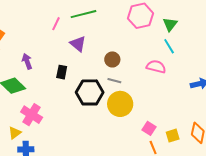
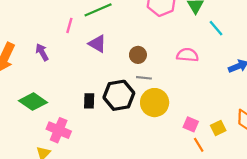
cyan line: (169, 46) -> (216, 28), moved
purple arrow: (27, 61) -> (42, 52), moved
black rectangle: (62, 72) -> (89, 101), moved

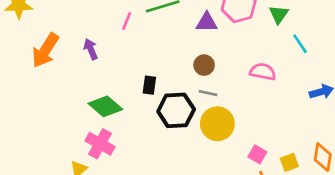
purple triangle: (97, 44) -> (207, 22), moved, turned -36
black rectangle: (89, 101) -> (149, 85), moved
green diamond: (33, 102) -> (105, 106), moved

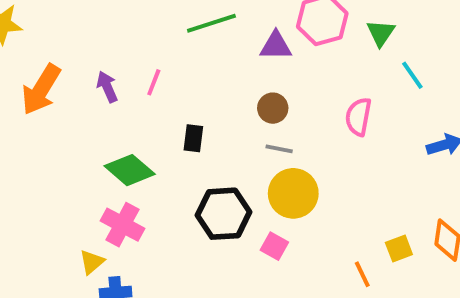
pink line: (127, 21) -> (154, 82), moved
pink semicircle: (263, 72) -> (358, 117), turned -90
black hexagon: (176, 110) -> (223, 214), moved
pink square: (257, 154) -> (274, 246), moved

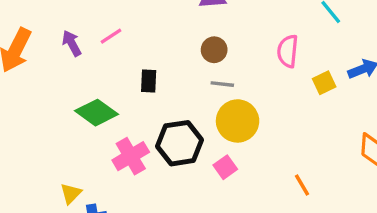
pink line: (154, 82) -> (111, 36), turned 40
pink cross: (123, 225) -> (131, 156), moved, turned 36
pink square: (274, 246) -> (225, 167), turned 30
yellow square: (399, 248) -> (324, 83), moved

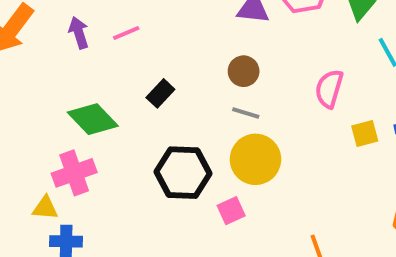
black rectangle: (149, 81) -> (160, 93), turned 30
pink cross: (131, 156) -> (74, 173), moved
yellow triangle: (71, 193) -> (45, 208), turned 40

